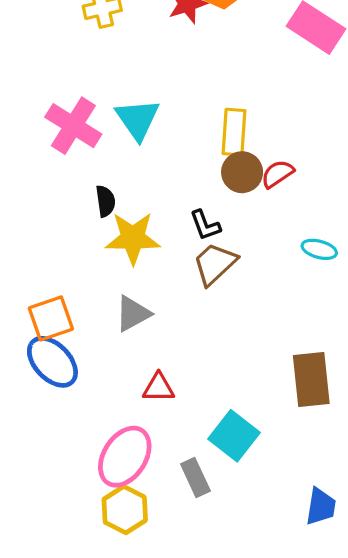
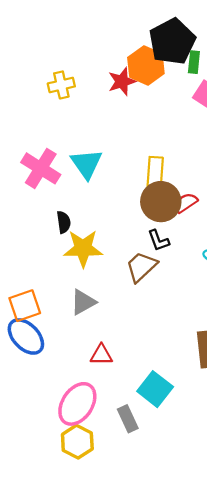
brown circle: (242, 172) -> (161, 202), size x1.4
black L-shape: (205, 225) -> (159, 240), moved

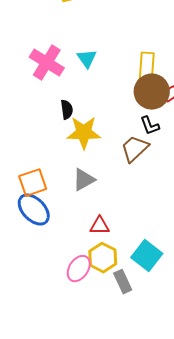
cyan triangle: (86, 164) -> (87, 59), size x0.7
pink ellipse: (77, 404) -> (79, 269), size x0.7
yellow hexagon: (77, 442) -> (103, 258), moved

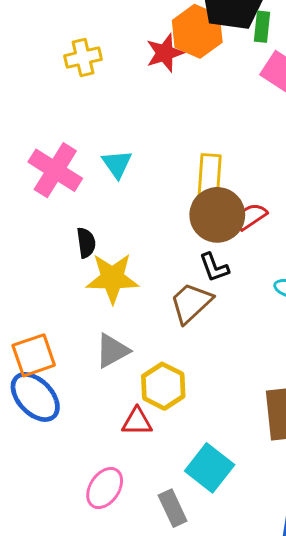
yellow hexagon: (103, 258) -> (163, 386), moved

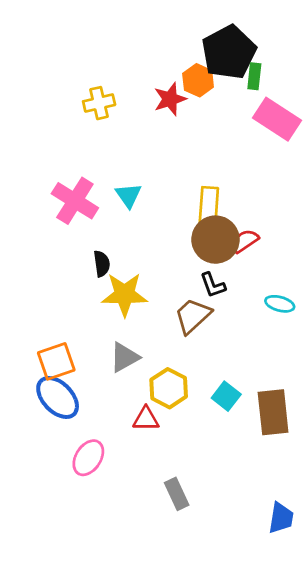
orange hexagon: (197, 31) -> (198, 80), size x0.7
cyan square: (210, 468) -> (226, 396), moved, size x0.7
pink ellipse: (105, 488) -> (88, 458), moved

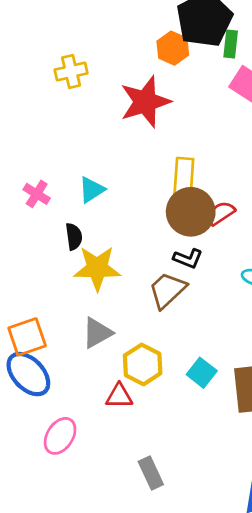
red star: (170, 99) -> (145, 102), moved, size x1.5
cyan triangle: (128, 195) -> (92, 190), moved, turned 32
pink cross: (75, 201) -> (37, 194), moved, size x0.6
black L-shape: (213, 285) -> (188, 259), turned -48

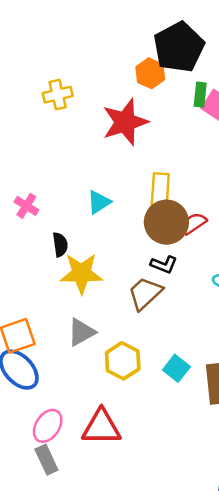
green rectangle: (231, 44) -> (200, 95), moved
cyan triangle: (92, 190) -> (99, 202), moved
red triangle: (119, 396) -> (101, 427), moved, size x1.6
gray rectangle: (151, 473) -> (46, 460), moved

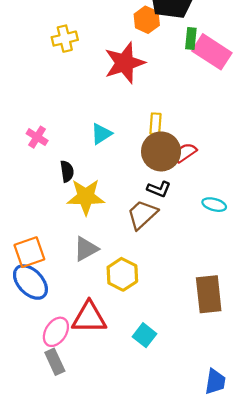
yellow rectangle: (160, 191) -> (156, 124), size x0.7
cyan square: (176, 368) -> (144, 335), moved
red triangle: (101, 427) -> (89, 317), moved

